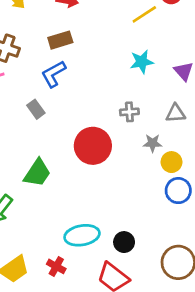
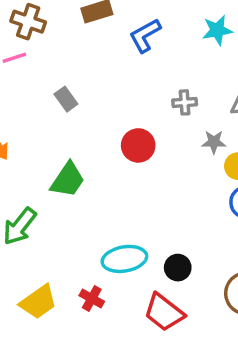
cyan star: (142, 62) -> (217, 30), moved
blue L-shape: (54, 74) -> (145, 35), moved
red circle: (93, 146) -> (138, 145), size x0.7

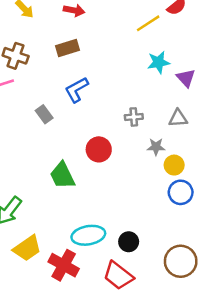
blue L-shape: (145, 35) -> (77, 90), moved
green trapezoid: (68, 180) -> (62, 175), moved, turned 120
red cross: (92, 298) -> (64, 265), size x1.6
yellow trapezoid: (38, 302) -> (27, 248), moved

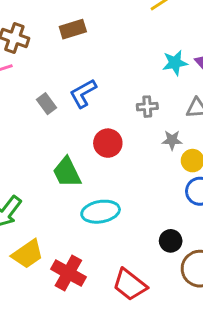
cyan star: (159, 62) -> (175, 63), moved
blue L-shape: (77, 90) -> (83, 93), moved
cyan ellipse: (88, 235) -> (101, 212), moved
black circle: (129, 242) -> (171, 241), moved

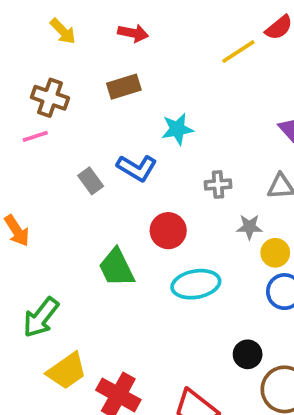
cyan star: (175, 63) -> (177, 129), moved
blue L-shape: (83, 93) -> (137, 168), turned -120
cyan ellipse: (101, 212) -> (196, 284), moved

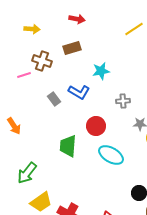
yellow arrow: (63, 31) -> (32, 29), moved, turned -42
brown cross: (50, 98) -> (42, 61), moved
green trapezoid: (116, 268) -> (68, 146), turned 30
cyan ellipse: (196, 284) -> (111, 155), turned 40

